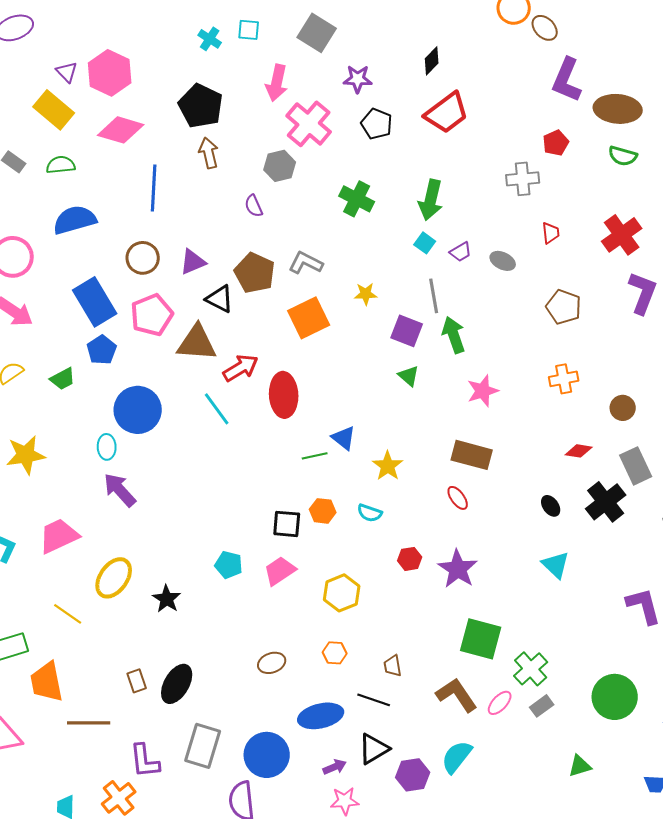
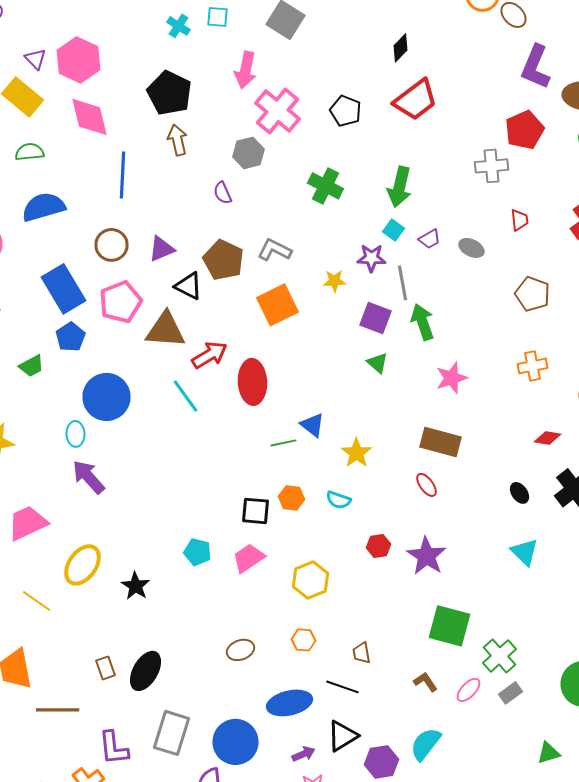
purple star: (358, 79) -> (372, 258), moved
pink diamond: (121, 130) -> (90, 117), turned 60
red pentagon: (556, 143) -> (524, 130), size x1.5
brown L-shape: (457, 695) -> (426, 682), size x0.6

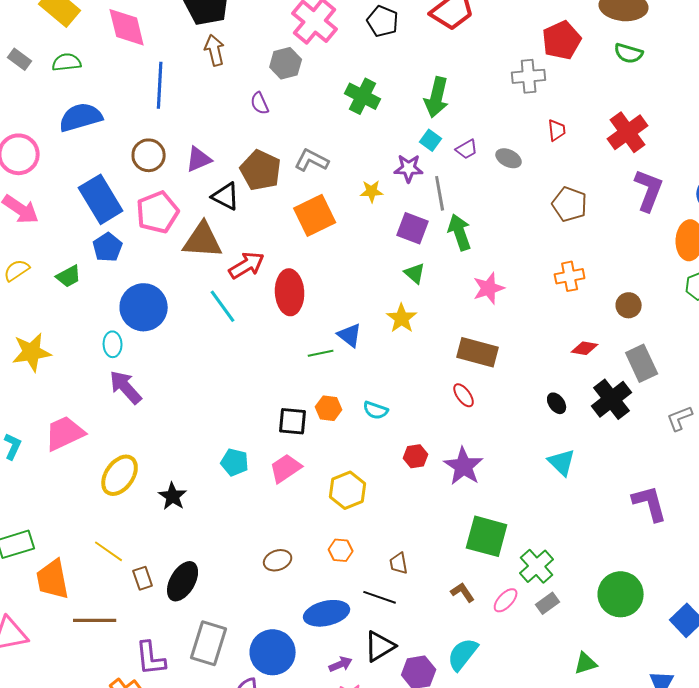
yellow star: (356, 453) -> (402, 318), moved
yellow line: (36, 601) -> (109, 551), moved

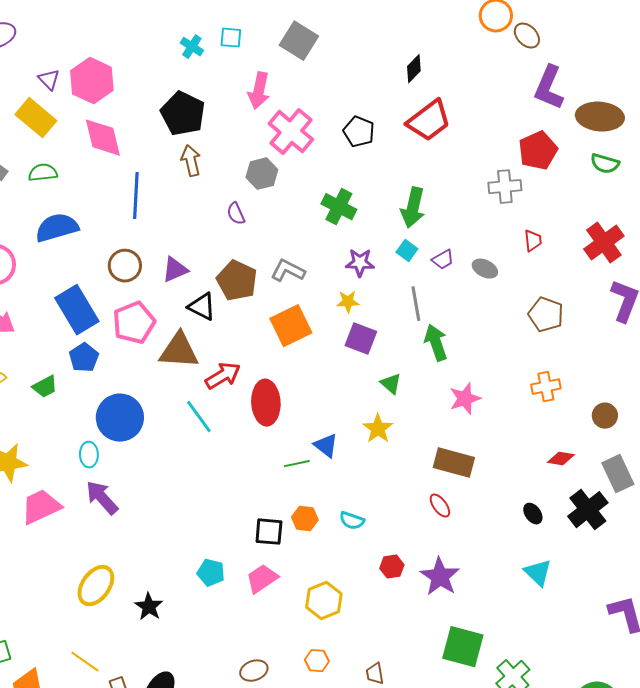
purple star: (409, 168) -> (360, 263), moved
purple square: (413, 228) -> (361, 339), moved
pink trapezoid: (65, 433) -> (41, 507), moved

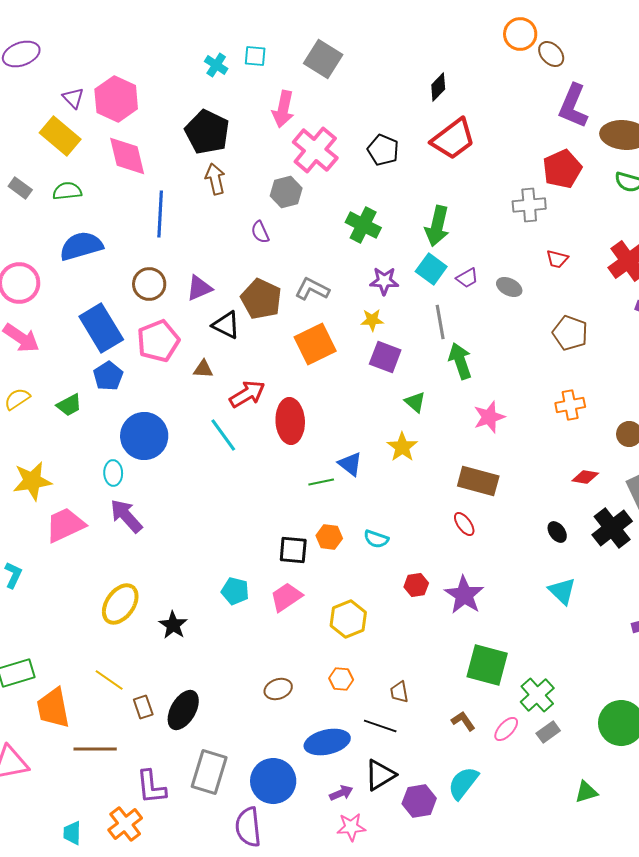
red trapezoid: (533, 241) -> (557, 259), turned 110
cyan square: (407, 251) -> (431, 269), size x1.4
brown triangle: (179, 351) -> (203, 369), size x0.5

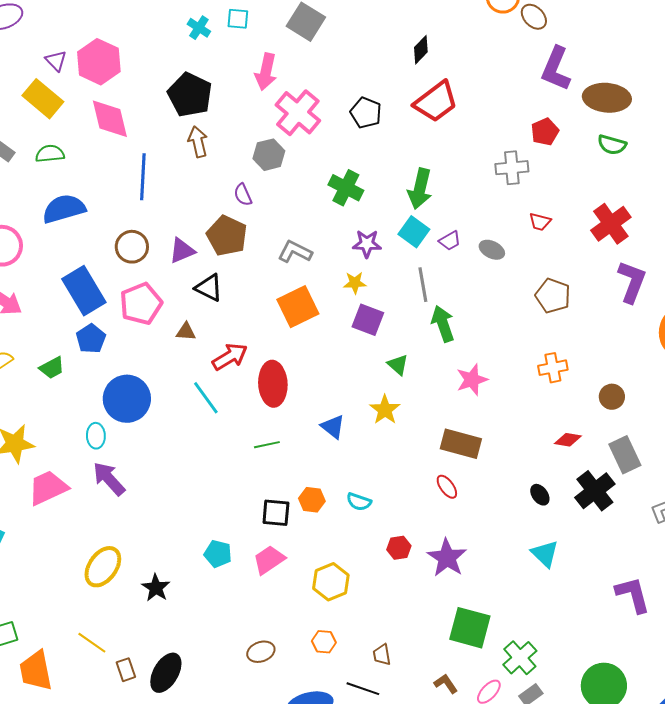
red pentagon: (562, 169) -> (545, 132), size x0.7
brown pentagon: (261, 299) -> (227, 236), moved
green line: (321, 482) -> (267, 445), moved

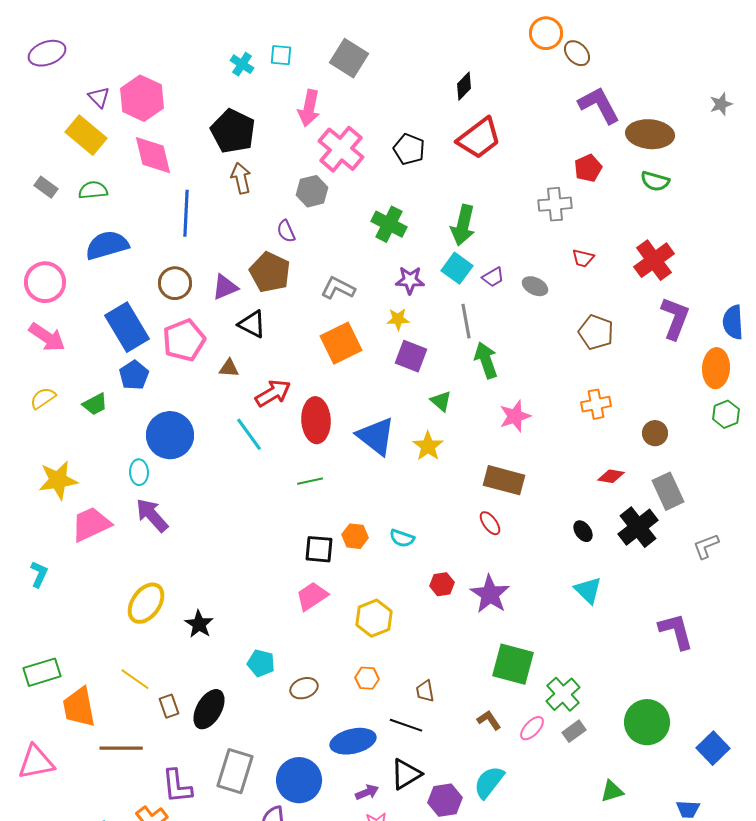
purple L-shape: (556, 69) -> (599, 105), turned 129
blue triangle: (333, 427) -> (376, 436), moved, size x1.6
cyan pentagon: (218, 554) -> (261, 663), moved

